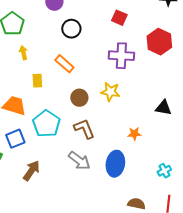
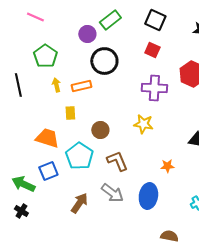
black circle: (71, 29) -> (104, 61), size x1.4
orange rectangle: (64, 64) -> (81, 86), moved, turned -54
brown circle: (79, 98) -> (100, 130), moved
brown arrow: (31, 171) -> (79, 203), moved

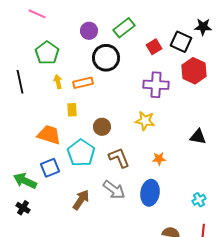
green rectangle: (110, 20) -> (124, 28), moved
black square: (155, 20) -> (181, 42), moved
red square: (152, 50) -> (154, 47), turned 35
orange star: (167, 166) -> (159, 159), moved

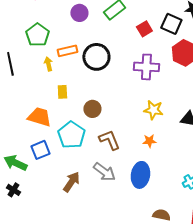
black circle: (106, 58) -> (96, 57), moved
orange rectangle: (83, 83) -> (67, 51), moved
yellow star: (145, 121) -> (153, 110), moved

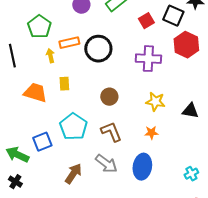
brown circle: (92, 109) -> (109, 97), moved
orange trapezoid: (39, 117) -> (35, 93), moved

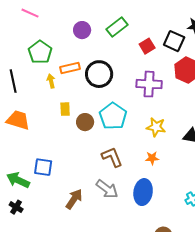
orange trapezoid: (35, 93) -> (18, 120), moved
brown circle: (109, 97) -> (85, 122), moved
cyan pentagon: (73, 127) -> (113, 116), moved
blue square: (42, 142) -> (43, 167), turned 30

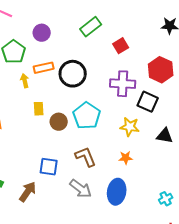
purple circle: (82, 30) -> (42, 33), moved
black square: (174, 41) -> (148, 102), moved
blue square: (43, 167) -> (49, 167), moved
brown arrow: (74, 199) -> (28, 192), moved

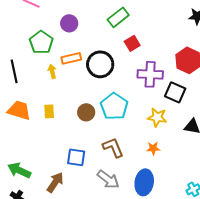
red square: (121, 46) -> (132, 43), moved
yellow rectangle: (39, 109) -> (49, 111), moved

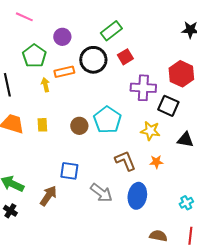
black circle: (100, 64) -> (93, 60), moved
brown L-shape: (113, 147) -> (125, 161), moved
orange star: (153, 148) -> (156, 162), moved

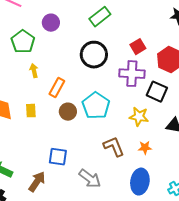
red square: (125, 57) -> (138, 47), moved
black circle: (93, 60) -> (94, 55), moved
orange rectangle: (64, 72) -> (57, 88), moved, turned -48
blue ellipse: (137, 196) -> (140, 182), moved

